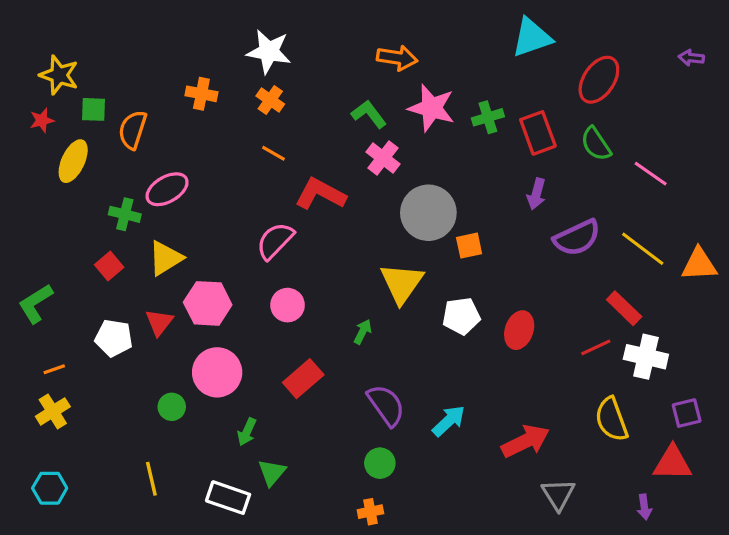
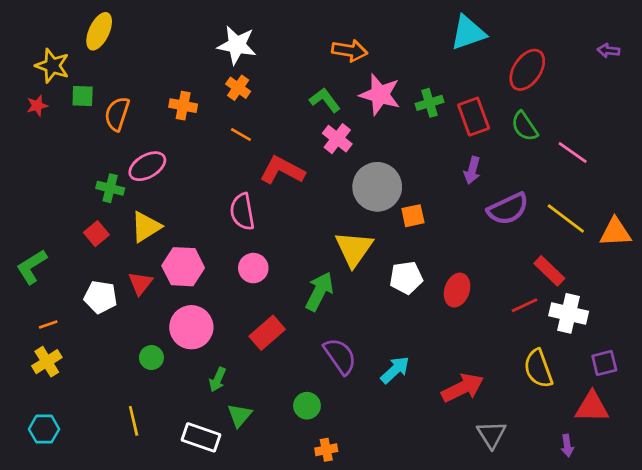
orange cross: (201, 94) -> (183, 106), moved
yellow ellipse: (73, 161) -> (99, 31), moved
pink semicircle: (275, 241) -> (242, 212), turned -54
green arrow: (363, 332) -> (319, 291), size x1.8
green circle: (380, 463) -> (307, 406), moved

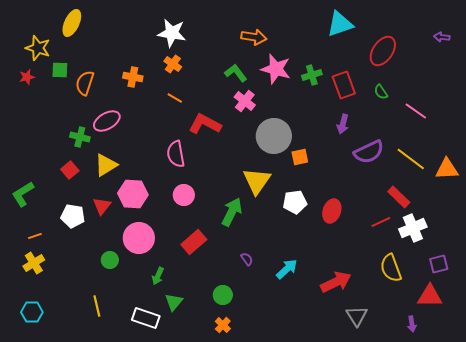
green semicircle: (524, 126) -> (381, 92), size x0.7
white cross: (569, 313) -> (413, 228), turned -36
purple semicircle: (340, 356) -> (247, 259), size x0.5
orange cross: (326, 450) -> (223, 325), moved, turned -35

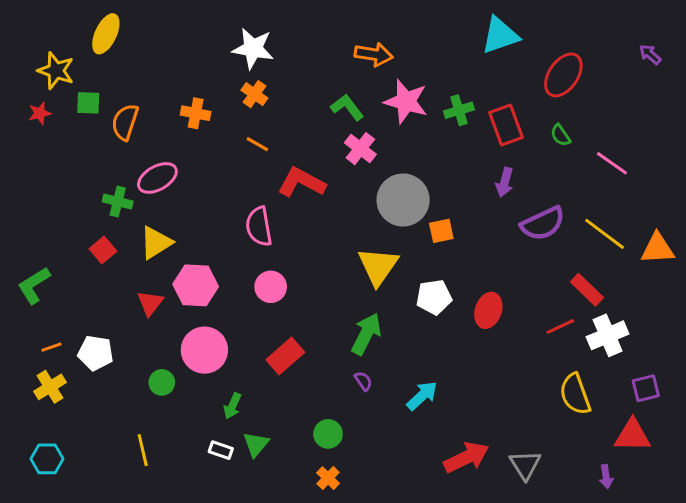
purple arrow: (442, 37) -> (650, 54), turned 35
green arrow: (232, 212) -> (366, 334), moved
white pentagon: (73, 216) -> (96, 353), moved
red arrow: (336, 282) -> (466, 457), moved
white rectangle: (146, 318) -> (221, 450), moved, size x0.6

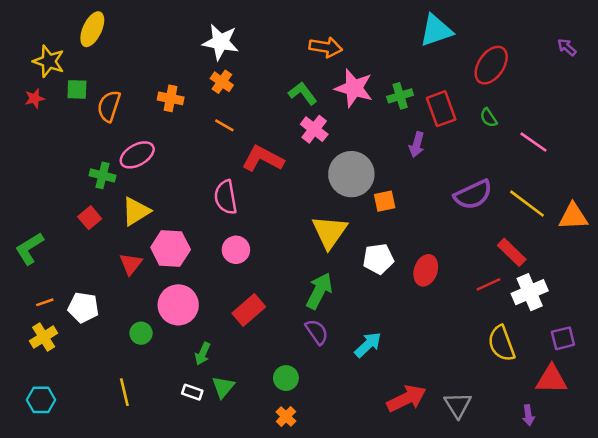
purple arrow: (505, 182) -> (417, 145), moved
purple semicircle: (363, 381) -> (317, 332), size x1.5

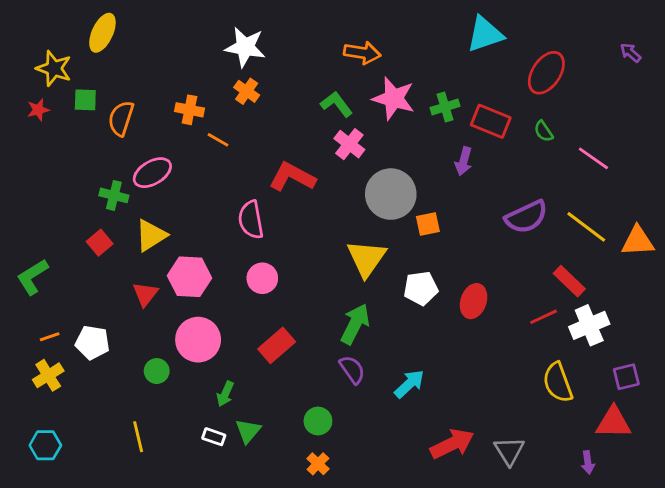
red rectangle: (441, 109) -> (491, 121), turned -48
orange line: (224, 125) -> (218, 140), moved

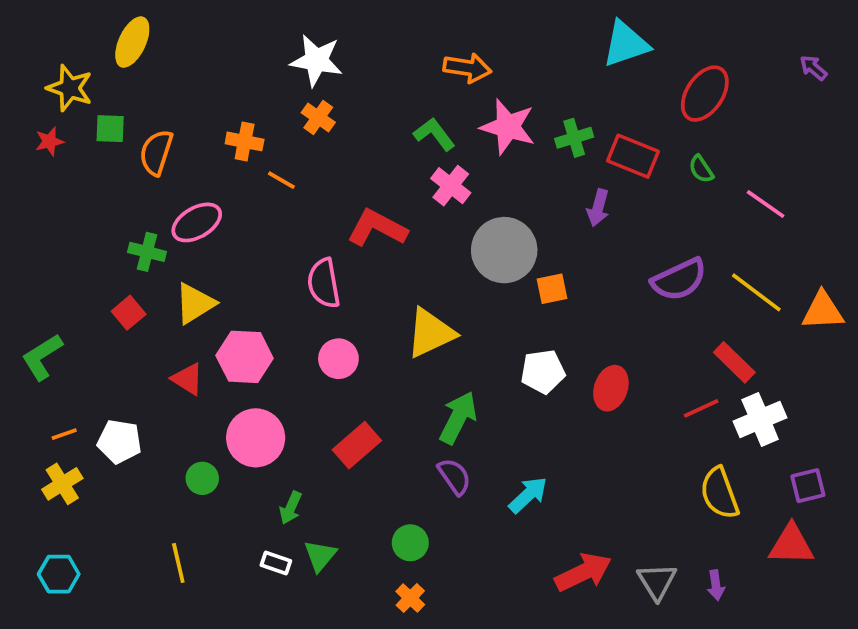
yellow triangle: (367, 258) -> (431, 333), moved, turned 30
red triangle: (145, 294) -> (188, 379), turned -36
purple arrow: (588, 462) -> (716, 585), moved

